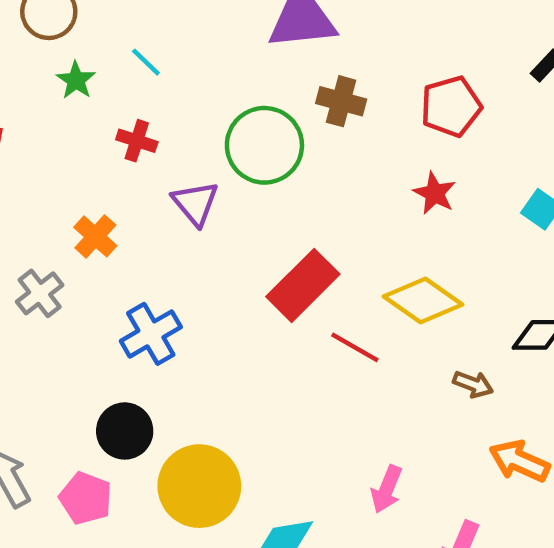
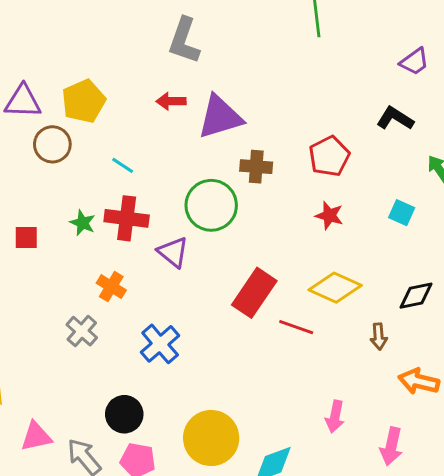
green star: (76, 80) -> (83, 223), moved
red cross: (137, 141) -> (127, 218), size x1.6
brown arrow: (473, 384) -> (379, 337), turned 75
black circle: (125, 431) -> (124, 414), moved

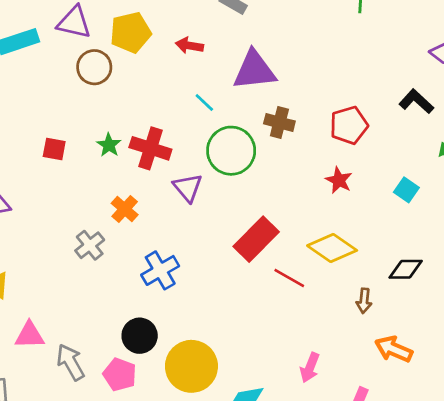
red arrow: (171, 101) -> (189, 46), moved
cyan line: (123, 165) -> (204, 103), moved
black circle: (124, 414) -> (140, 336), moved

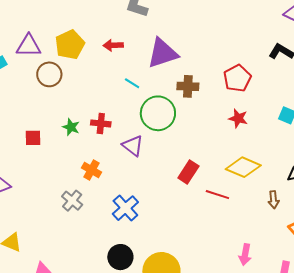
red cross: (150, 148) -> (101, 123), size x0.7
red rectangle: (256, 239) -> (188, 172), size x0.7

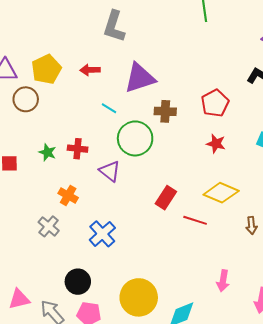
black circle: (120, 257) -> (78, 282), moved

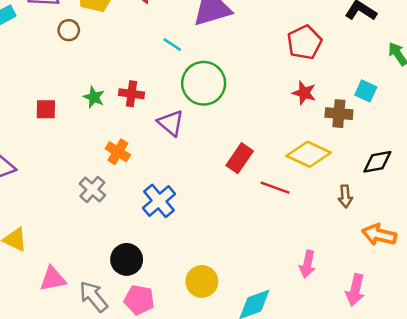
brown circle: (26, 99) -> (69, 30), size x0.7
brown cross: (165, 111) -> (339, 114), moved
yellow circle: (139, 297) -> (202, 281), size x0.7

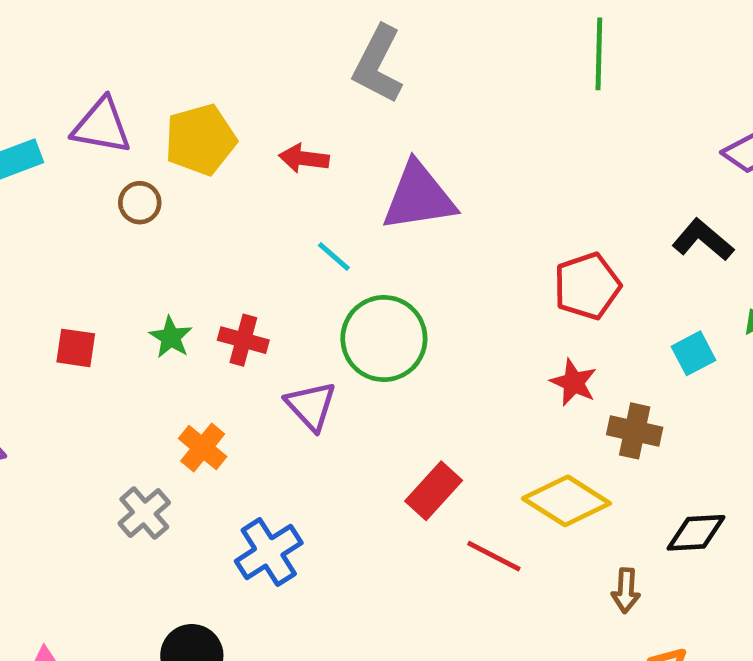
cyan square: (366, 91) -> (693, 353), moved, turned 30

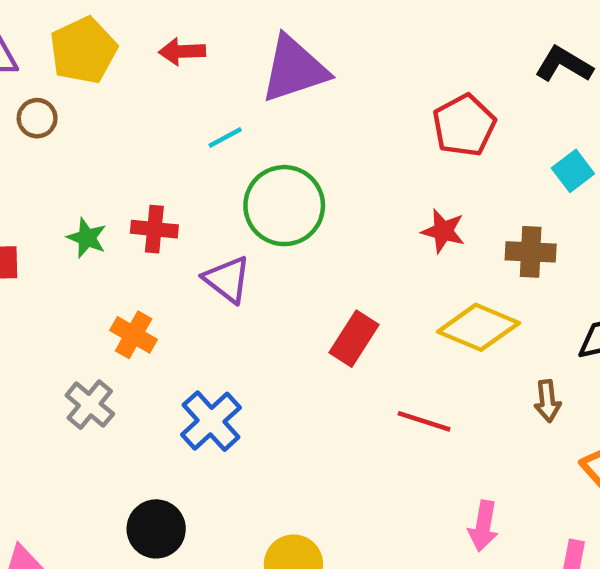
cyan line: (334, 257) -> (225, 138), turned -60
red star: (574, 382) -> (443, 231), moved
red line: (494, 556) -> (424, 421), moved

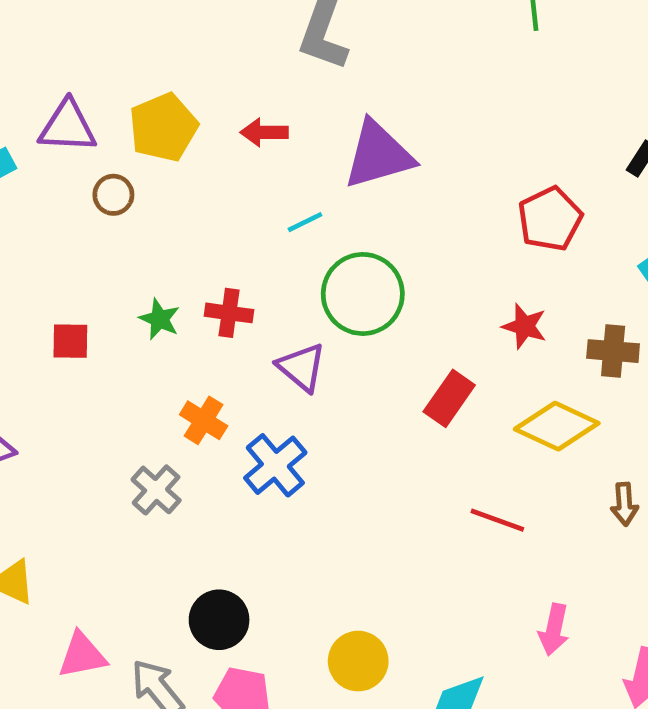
red rectangle: (354, 339) -> (449, 398), moved
blue cross: (211, 421) -> (275, 465), moved

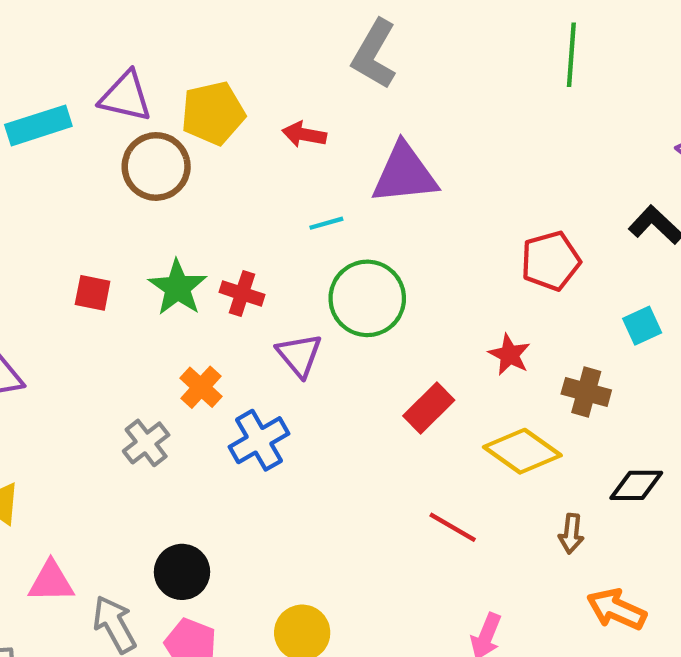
brown circle: (113, 195) -> (156, 166), size x1.8
green star: (160, 319) -> (178, 288), size x1.5

